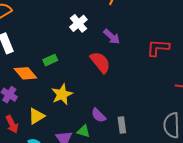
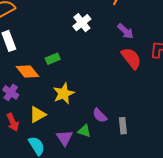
purple arrow: (112, 37) -> (125, 31), moved
red semicircle: (100, 62) -> (131, 58), moved

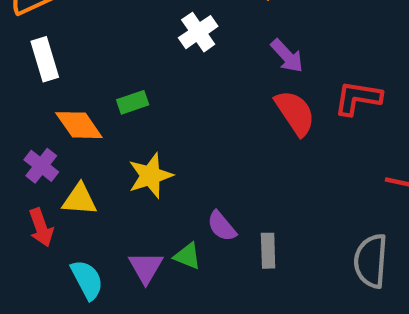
yellow triangle: (38, 115) -> (80, 199), moved, turned 30

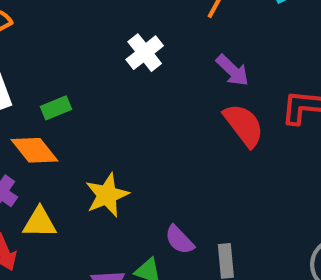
green rectangle: (133, 102) -> (56, 108), moved

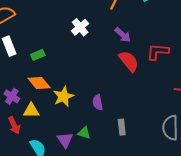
orange diamond: (34, 150) -> (39, 83), moved
purple semicircle: (179, 240) -> (98, 102), moved, turned 35

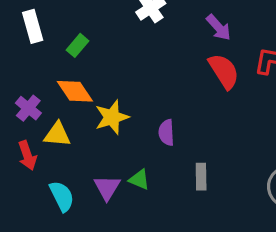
green rectangle: (38, 55) -> (78, 45), turned -32

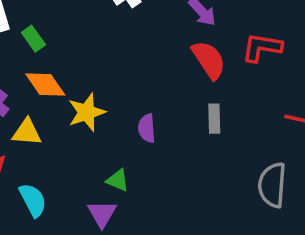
green rectangle: (78, 45) -> (33, 39), moved, turned -75
gray rectangle: (201, 177) -> (214, 119), moved
purple triangle: (107, 188) -> (102, 214), moved

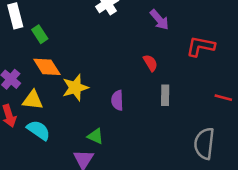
red semicircle: (209, 60) -> (150, 63), moved, size x0.6
cyan semicircle: (33, 200) -> (39, 130), moved, turned -30

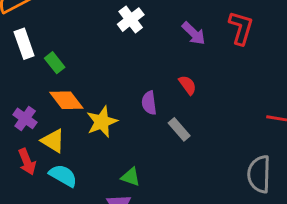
red L-shape: (200, 46) -> (241, 28), moved, turned 100
gray rectangle: (165, 95) -> (179, 129), moved, turned -36
yellow triangle: (33, 100) -> (53, 141), turned 30
purple semicircle: (117, 100) -> (149, 103), moved

